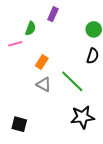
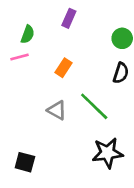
green semicircle: (31, 28) -> (28, 34), moved
orange rectangle: (42, 62) -> (64, 68), moved

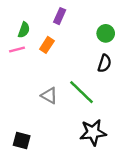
orange rectangle: (64, 68) -> (47, 45), moved

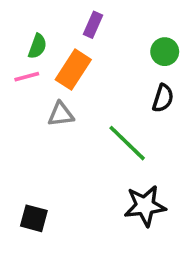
orange rectangle: (47, 45) -> (73, 70), size x1.5
gray triangle: (49, 96) -> (61, 114), moved, turned -36

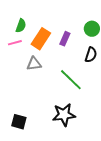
purple rectangle: (93, 25) -> (65, 39), moved
black star: (145, 206) -> (64, 115), moved

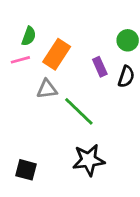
purple rectangle: (65, 39) -> (100, 67), moved, turned -48
green line: (71, 80) -> (79, 111), moved

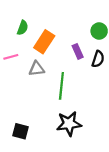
pink line: (20, 60) -> (11, 57), moved
green line: (79, 111) -> (61, 86), turned 52

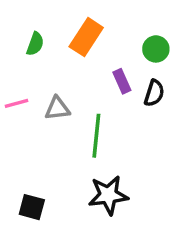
orange rectangle: (44, 42) -> (86, 37), moved
pink line: (11, 57) -> (16, 103), moved

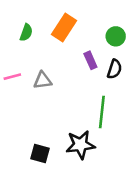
green line: (96, 136) -> (102, 112), moved
black square: (32, 207) -> (40, 154), moved

